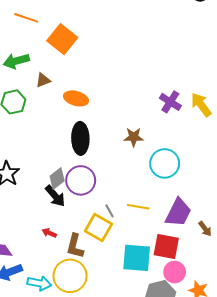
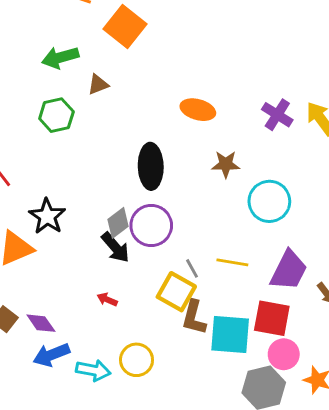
orange ellipse: (76, 98) -> (198, 110), moved
brown L-shape: (75, 246) -> (194, 317), moved
yellow circle: (70, 276) -> (137, 360), size x0.7

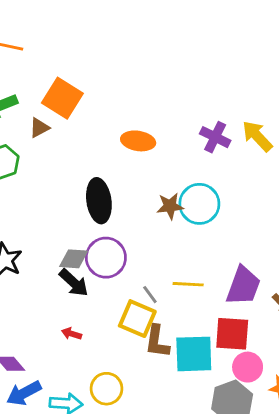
orange square: (125, 27) -> (62, 98), moved
brown star: (226, 164) -> (170, 206), moved
cyan circle: (269, 201) -> (199, 204), moved
gray diamond: (118, 223) -> (74, 259), turned 48

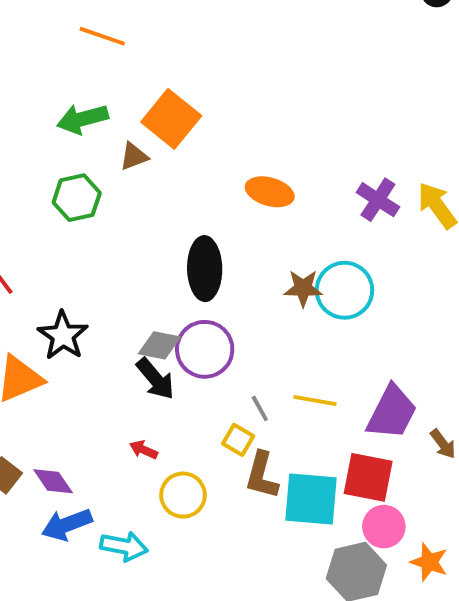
yellow square: (137, 319) -> (238, 440), size x0.6
yellow circle: (106, 389) -> (183, 495), moved

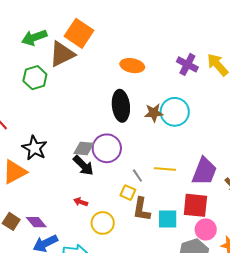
brown triangle: (134, 156) -> (62, 54), size x1.8
black ellipse: (205, 269) -> (121, 106), moved
cyan square: (311, 499) -> (168, 219), size x0.7

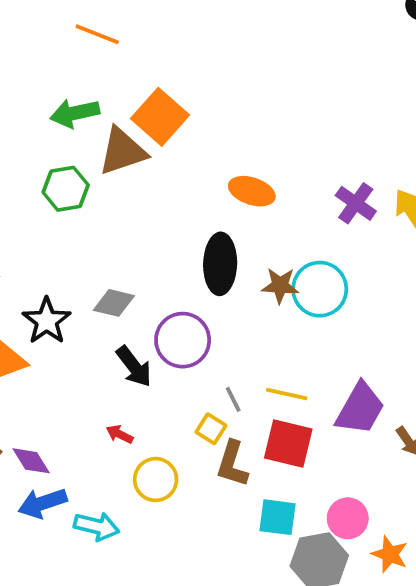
gray diamond: (84, 148) -> (114, 303), moved
red square: (195, 205) -> (288, 444), moved
cyan square: (168, 219) -> (277, 517), moved

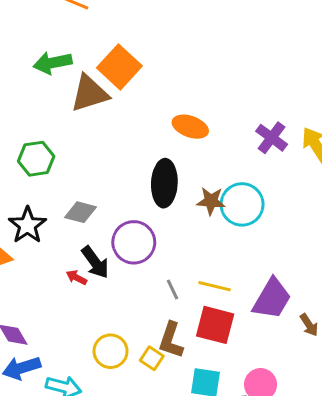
green hexagon: (66, 189) -> (36, 159), moved
yellow square: (211, 429) -> (152, 358), moved
red arrow: (120, 434) -> (76, 278), moved

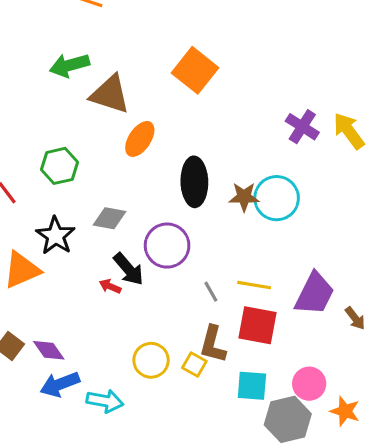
orange square: (119, 67) -> (195, 70), moved
brown triangle: (89, 93) -> (110, 94), turned 39
orange ellipse: (190, 127) -> (140, 139), moved, turned -72

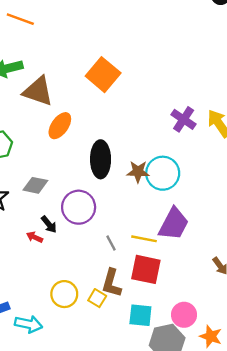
black arrow: (129, 269) -> (49, 224), size x0.7
purple trapezoid: (315, 294) -> (174, 224), moved

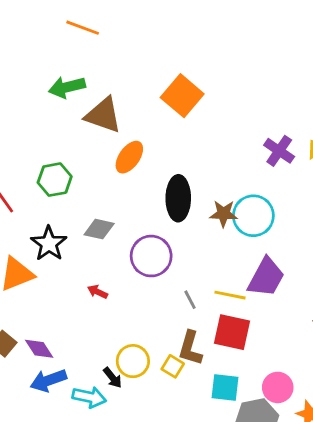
black arrow: (49, 224) -> (113, 378), moved

